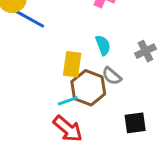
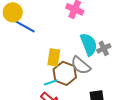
cyan semicircle: (103, 45) -> (89, 44), moved, size x1.6
gray semicircle: (112, 76) -> (81, 65), size x1.5

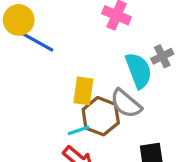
gray cross: (104, 48) -> (162, 56), moved

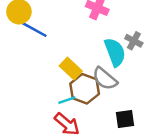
gray cross: (162, 56) -> (134, 41), turned -36
yellow rectangle: (83, 91) -> (71, 69), turned -55

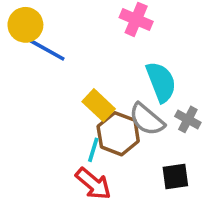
gray cross: (134, 41) -> (188, 119), moved
cyan line: (67, 100) -> (93, 150), turned -54

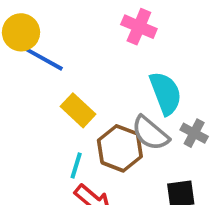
yellow rectangle: (99, 105) -> (78, 110), moved
cyan line: (93, 150) -> (76, 165), moved

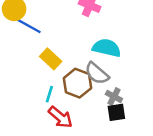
cyan semicircle: (166, 93) -> (107, 48), turned -56
gray cross: (194, 133) -> (114, 97), moved

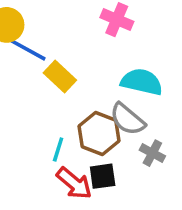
yellow rectangle: (51, 59) -> (60, 77), moved
black square: (116, 112) -> (103, 176), moved

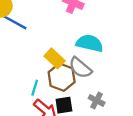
yellow rectangle: (60, 77) -> (55, 58), moved
gray cross: (152, 153) -> (97, 100), moved

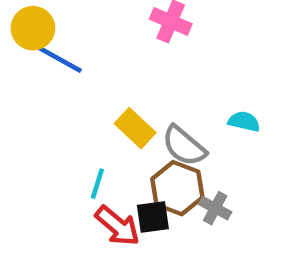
cyan semicircle: (90, 43) -> (244, 121), moved, size x0.6
brown hexagon: (62, 77) -> (177, 188), moved

